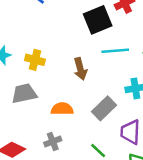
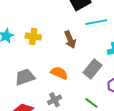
gray trapezoid: (24, 94) -> (25, 77), moved
orange semicircle: (62, 109) -> (59, 73), turned 30

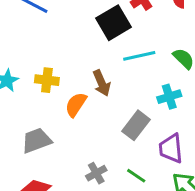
orange semicircle: (59, 73) -> (76, 105), moved, turned -78
gray cross: (55, 100) -> (96, 173), moved

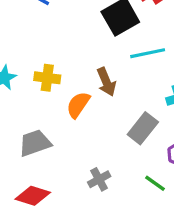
green line: (136, 176) -> (155, 183), moved

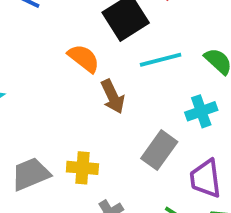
yellow cross: (47, 78) -> (82, 168), moved
orange semicircle: (78, 105) -> (84, 58), moved, turned 96

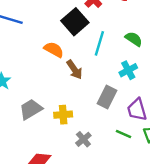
cyan line: (161, 60) -> (99, 43), turned -50
gray trapezoid: (31, 174) -> (31, 109), moved

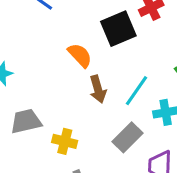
cyan line: (99, 43) -> (136, 91), moved

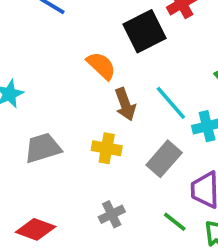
cyan line: (136, 91) -> (171, 103), turned -72
yellow cross: (65, 141) -> (107, 148), moved

